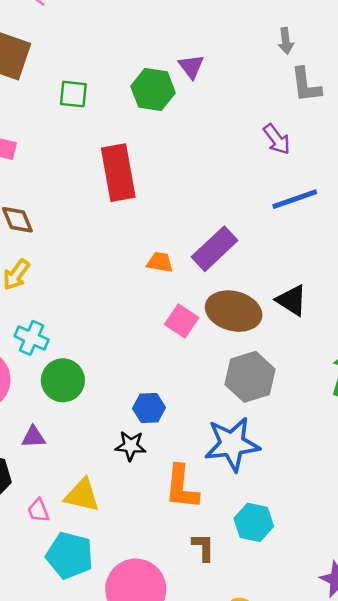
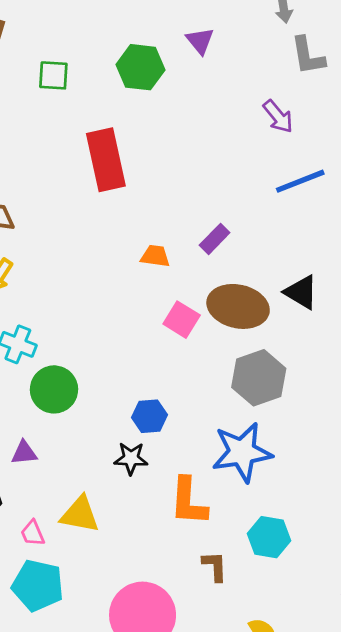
purple triangle: (191, 66) -> (200, 41), moved
purple rectangle: (215, 249) -> (215, 239), size x0.6
cyan pentagon: (70, 555) -> (38, 585), moved

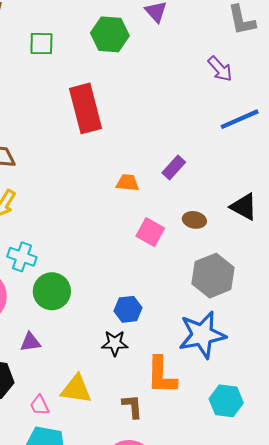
brown ellipse: (238, 306) -> (194, 220), size x0.5
brown L-shape: (215, 566) -> (132, 406), moved

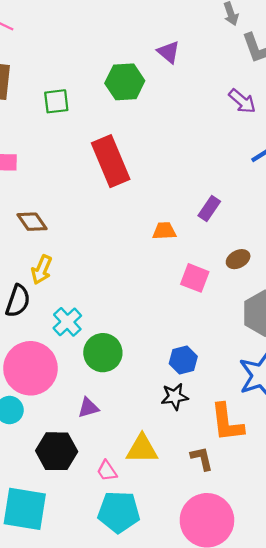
brown ellipse: (194, 220) -> (238, 259), turned -30
cyan cross: (22, 257) -> (67, 322), turned 36

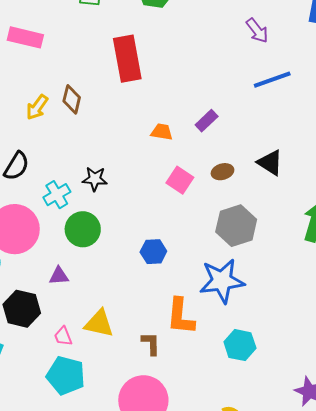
brown diamond: (32, 222) -> (72, 99), moved, turned 36
yellow arrow: (42, 270) -> (37, 107), moved
black star: (175, 397) -> (95, 179), moved

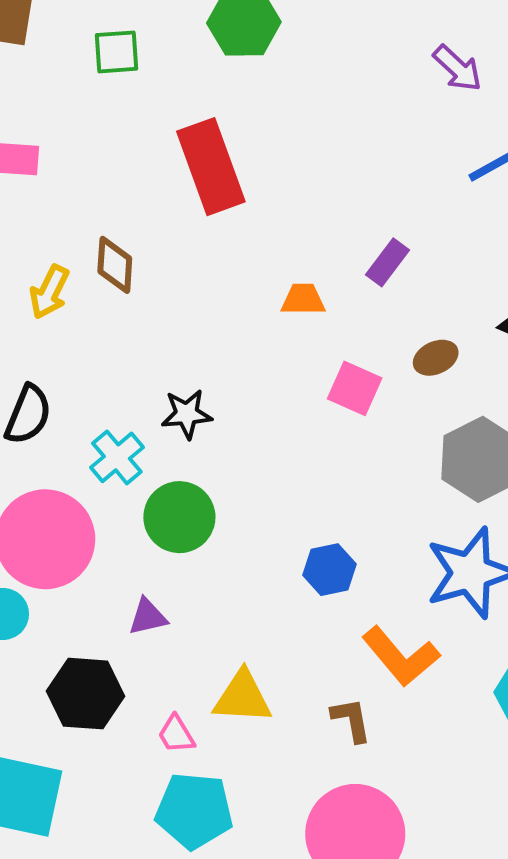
blue hexagon: (153, 252) -> (329, 570), moved
orange L-shape: (181, 316) -> (401, 656), turned -36

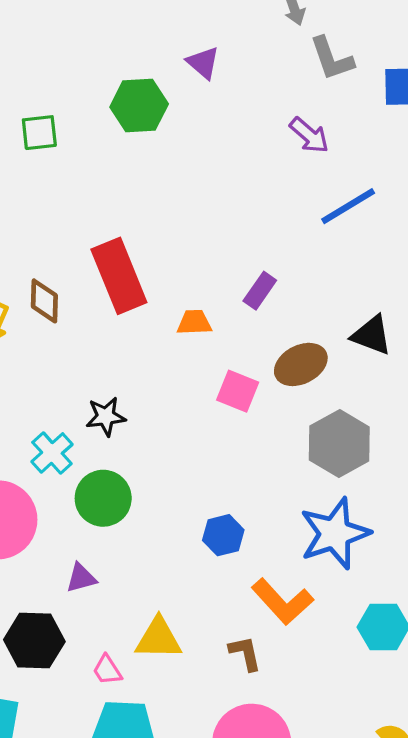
red rectangle: (211, 167) -> (119, 276), moved
brown ellipse: (436, 358) -> (301, 364), size x1.5

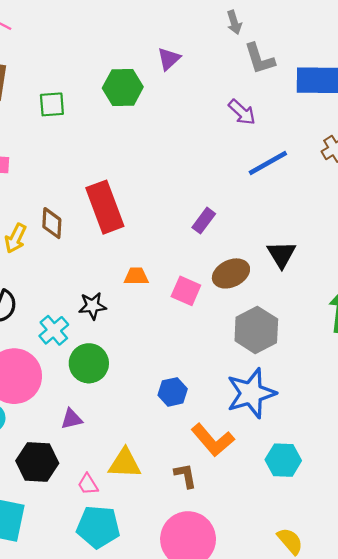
purple triangle: (203, 63) -> (169, 59), turned 35
orange trapezoid: (194, 322) -> (136, 276), moved
black triangle: (372, 335) -> (281, 254), turned 36

